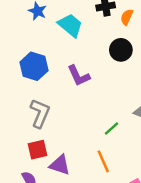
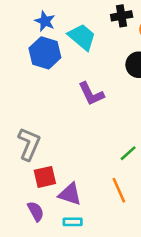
blue hexagon: (34, 66) -> (45, 53), moved
gray L-shape: (40, 113) -> (29, 144), moved

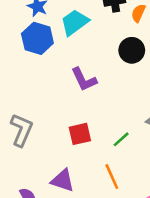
cyan trapezoid: (82, 37) -> (75, 22), turned -76
red square: (45, 177) -> (80, 134), moved

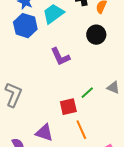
red square: (80, 134) -> (68, 107), moved
green line: (121, 139) -> (87, 93), moved

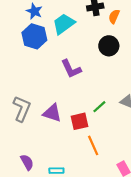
purple triangle: (44, 133) -> (52, 113), moved

